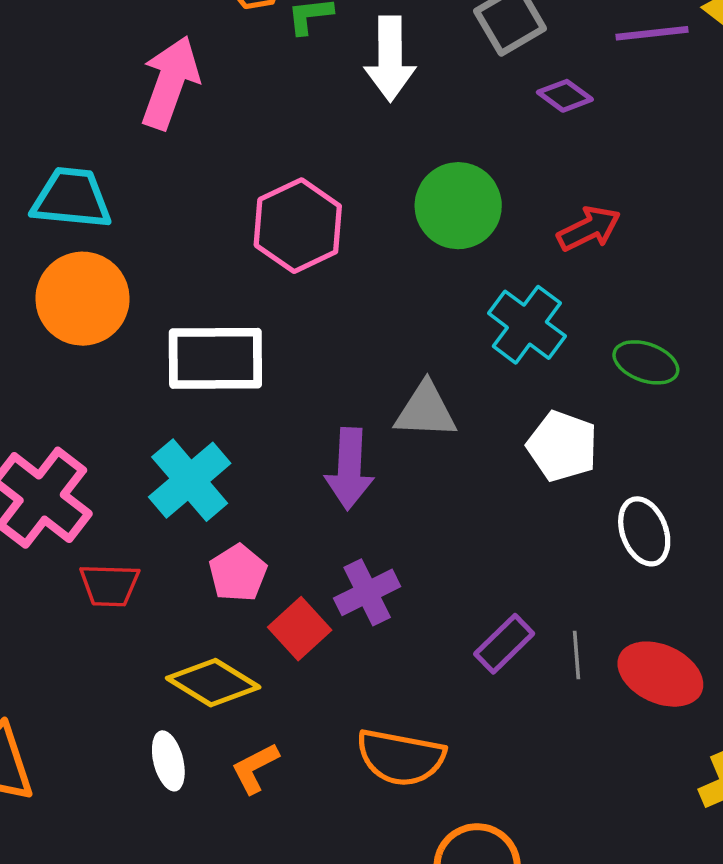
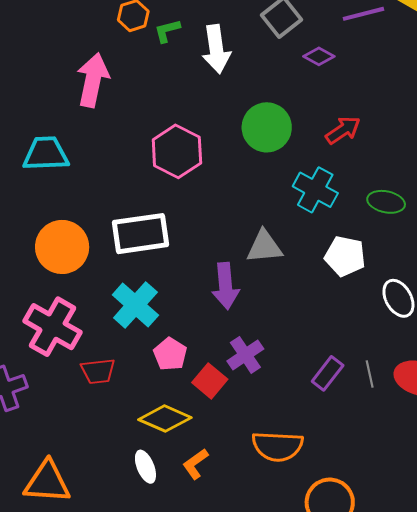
orange circle: (82, 299) -> (62, 247), moved

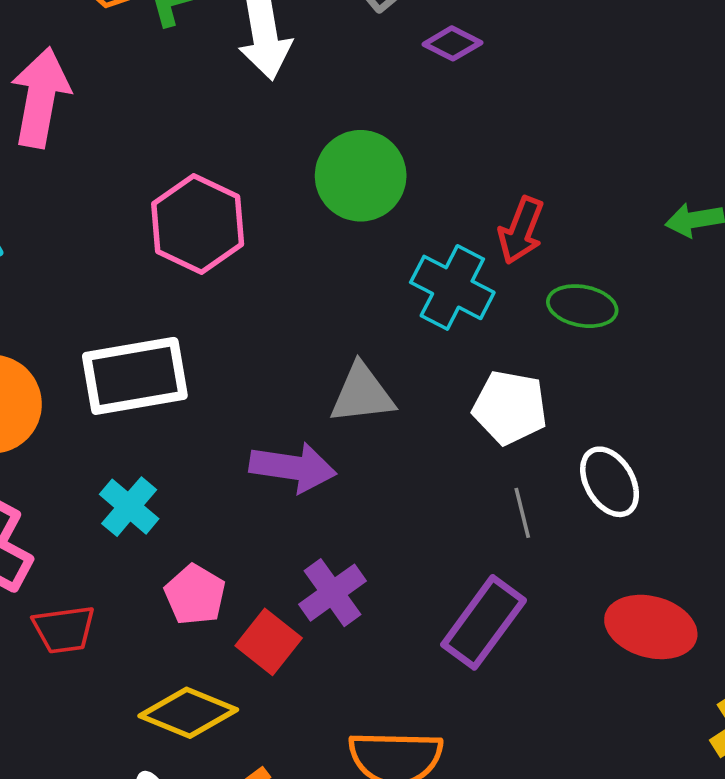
red arrow: (343, 130) -> (521, 230), moved, turned 147
purple arrow: (225, 286) -> (293, 467), turned -75
cyan cross: (135, 305) -> (129, 507), size x0.7
purple rectangle: (328, 373) -> (484, 622), size x1.4
gray line: (370, 374) -> (522, 513), moved

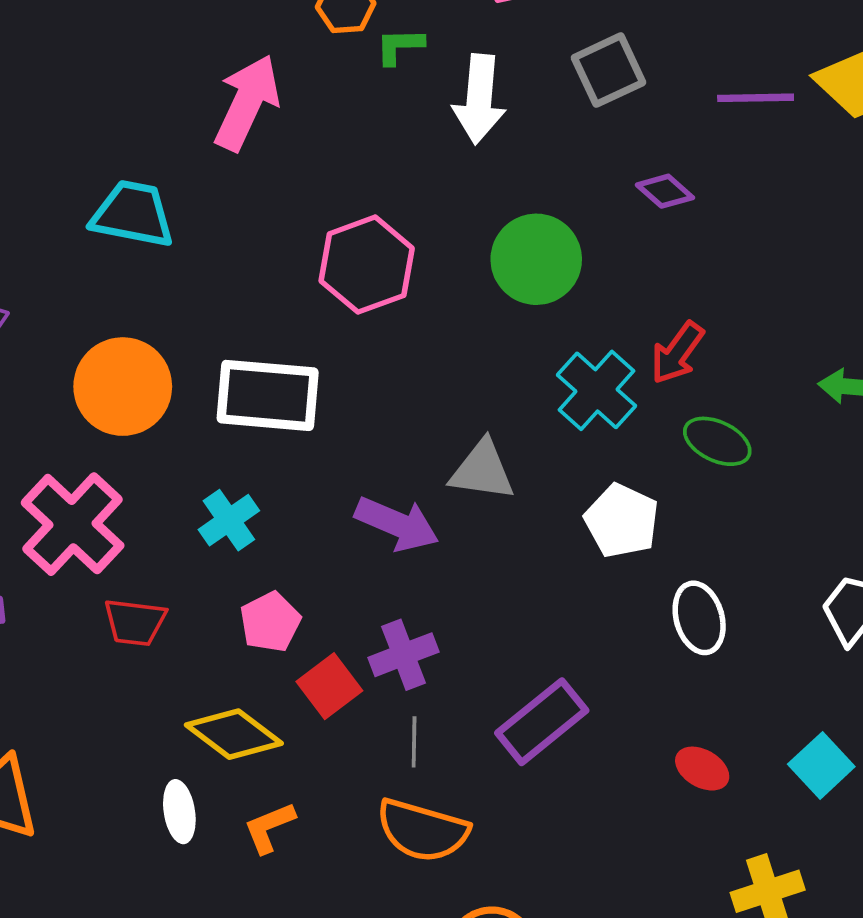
purple diamond: (452, 43) -> (665, 191), moved
gray line: (522, 513) -> (414, 742), moved
red ellipse: (651, 627) -> (702, 769), size x0.6

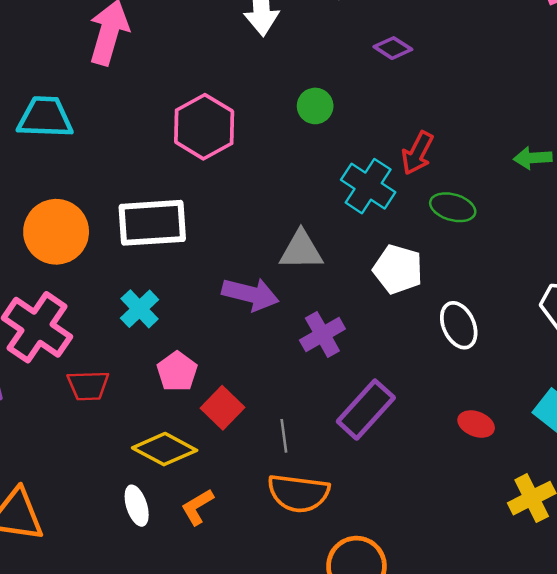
green circle: (536, 259) -> (315, 106), size x0.6
purple cross: (403, 655) -> (322, 335), moved

